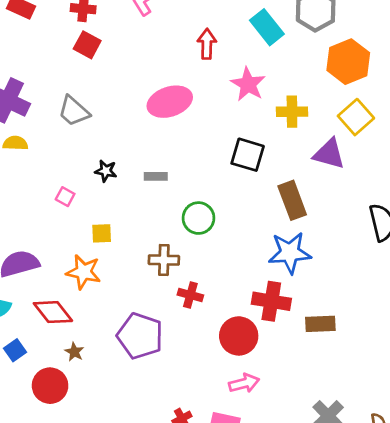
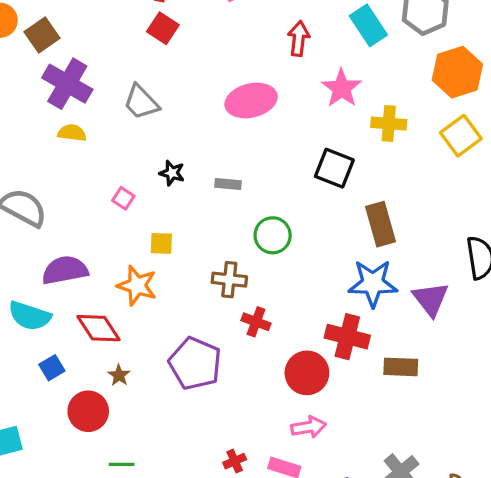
purple triangle: (329, 154) -> (431, 299), moved, turned 32

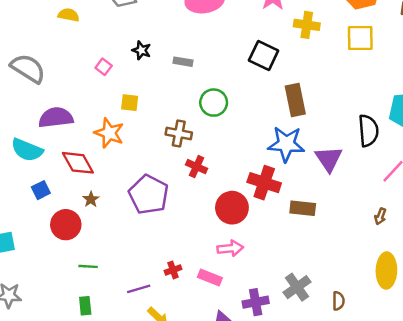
yellow square: (461, 136) -> (360, 38), turned 32

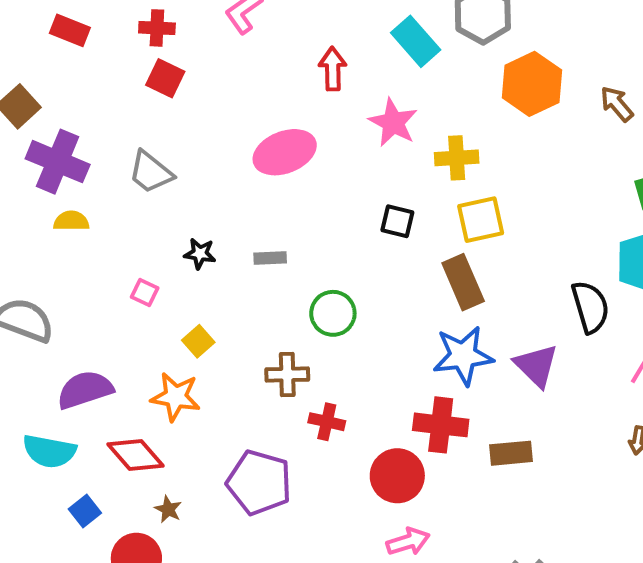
yellow square: (360, 38) -> (481, 220), moved
black square: (264, 55) -> (397, 221), size x0.7
yellow square: (130, 103) -> (198, 341), turned -36

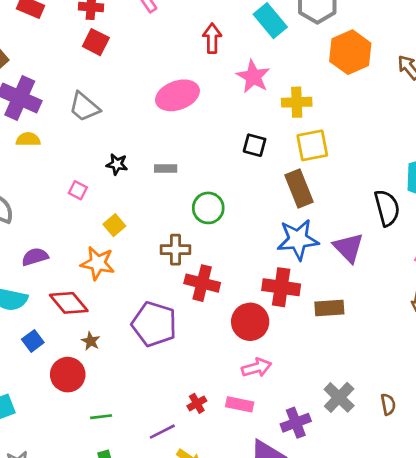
purple semicircle: (85, 390) -> (35, 257), size x0.7
red cross: (327, 422) -> (202, 283), size x1.4

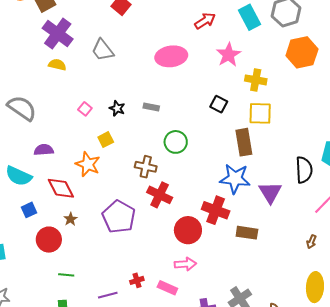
red arrow: (212, 38) -> (205, 21), turned 45
black star: (117, 164) -> (117, 108), moved

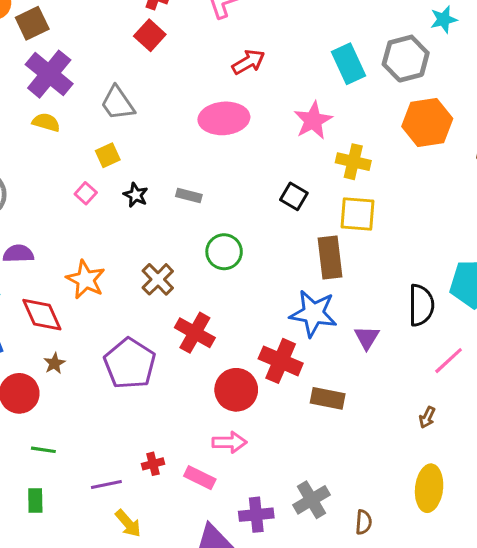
red arrow: (205, 21) -> (248, 62), moved
yellow square: (106, 140) -> (108, 155), moved
brown cross: (146, 167) -> (158, 279), moved, turned 30
purple triangle: (270, 192) -> (367, 337), size x0.7

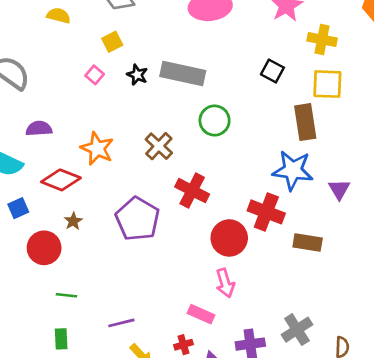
gray rectangle: (189, 195) -> (183, 74), size x2.0
red diamond: (42, 315) -> (61, 180), turned -42
pink arrow: (229, 442) -> (225, 283), turned 76
red cross: (153, 464) -> (183, 345), moved

